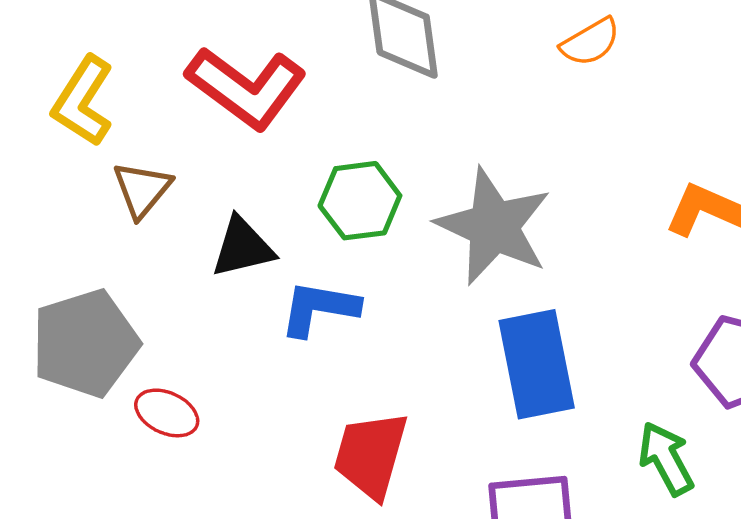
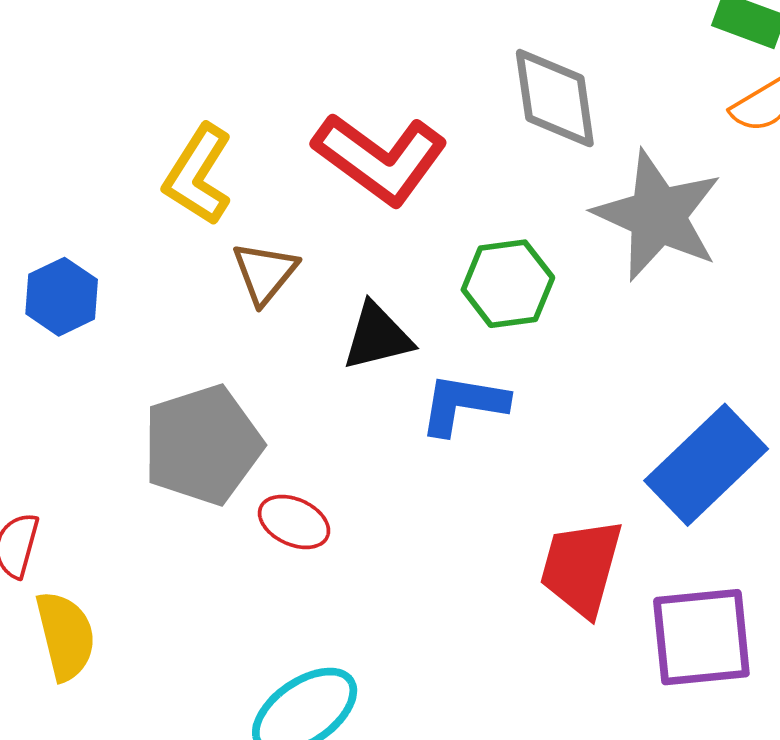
gray star: (494, 226) -> (658, 215), moved
blue rectangle: (537, 364) -> (706, 465), turned 58
red trapezoid: (371, 455) -> (581, 568), moved

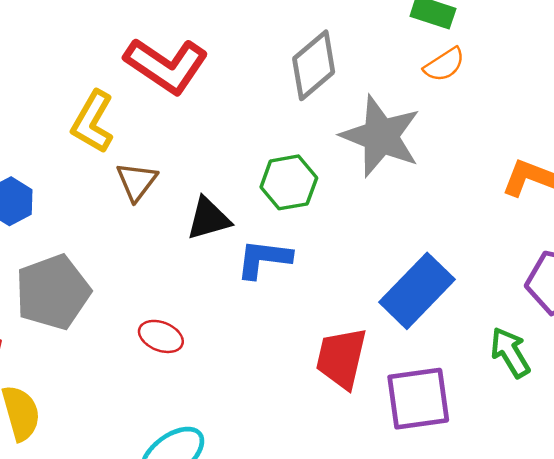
gray diamond: (555, 98) -> (314, 65), turned 60
red L-shape: (380, 158) -> (166, 65), moved
gray pentagon: (202, 445) -> (53, 292), moved

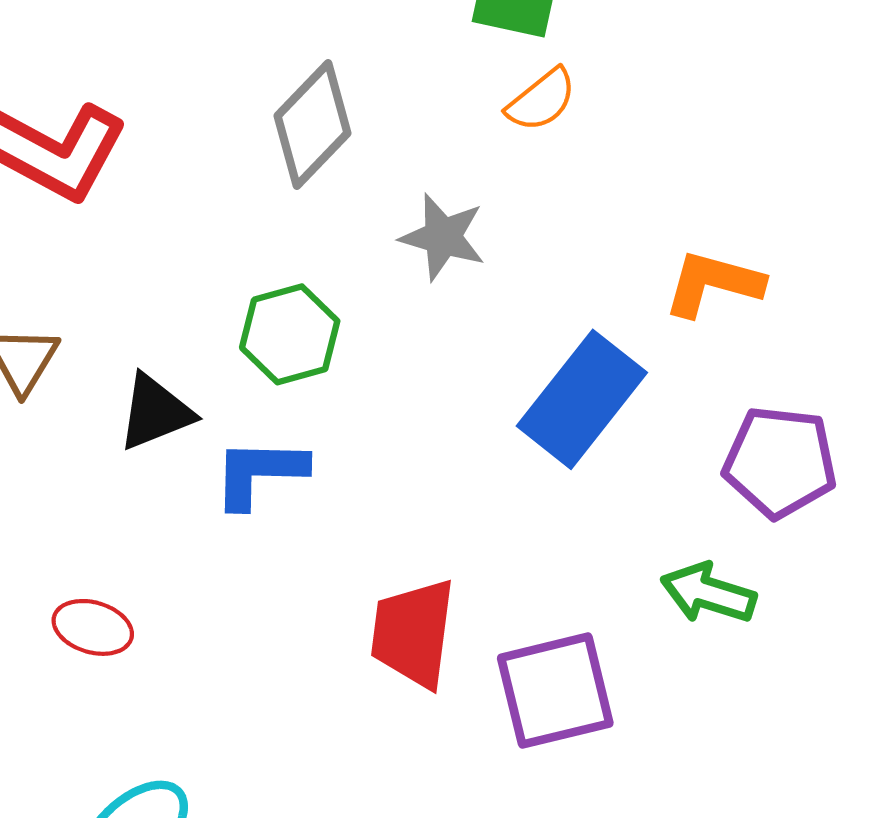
gray star: (381, 136) -> (443, 237), size x0.6
blue rectangle: (417, 291) -> (582, 399), moved
green arrow: (510, 352) -> (708, 593), turned -36

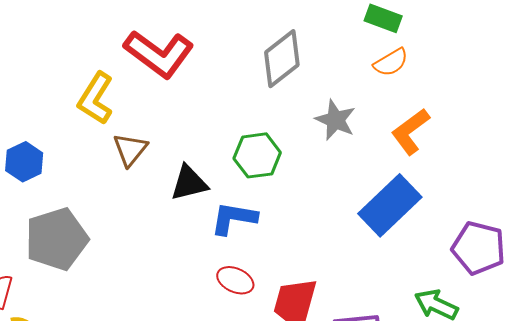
orange L-shape: (713, 284) -> (410, 131), moved, turned -60
red ellipse: (93, 627) -> (235, 280), moved

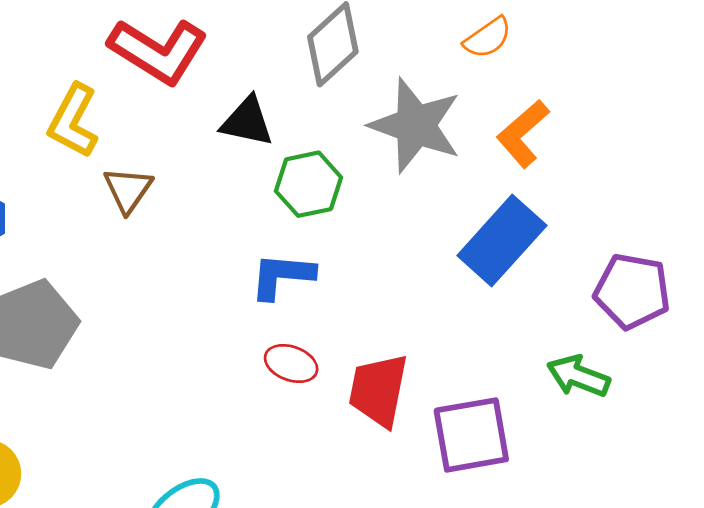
gray star: (335, 120) -> (415, 125), size x1.6
black triangle: (189, 183) -> (247, 122), moved, turned 30

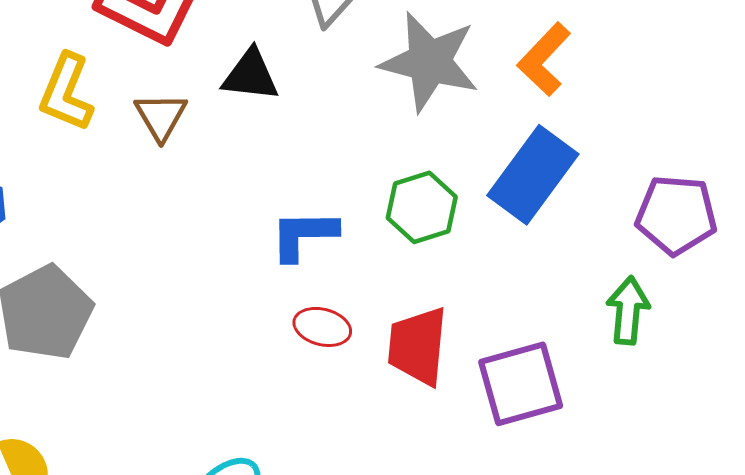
green hexagon: (308, 184) -> (422, 207), moved
brown triangle: (128, 190) -> (161, 116), moved
green arrow: (578, 376) -> (628, 311), turned 80

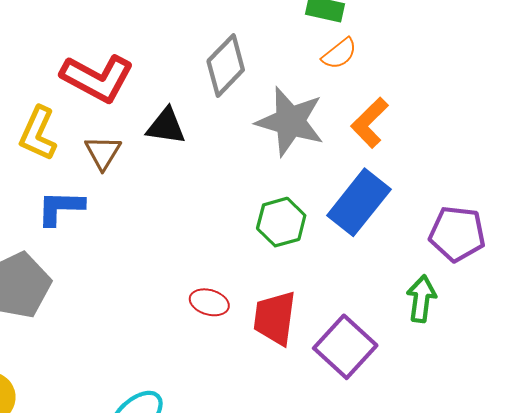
blue L-shape: (304, 235) -> (60, 208), moved
purple square: (521, 384) -> (345, 347), turned -34

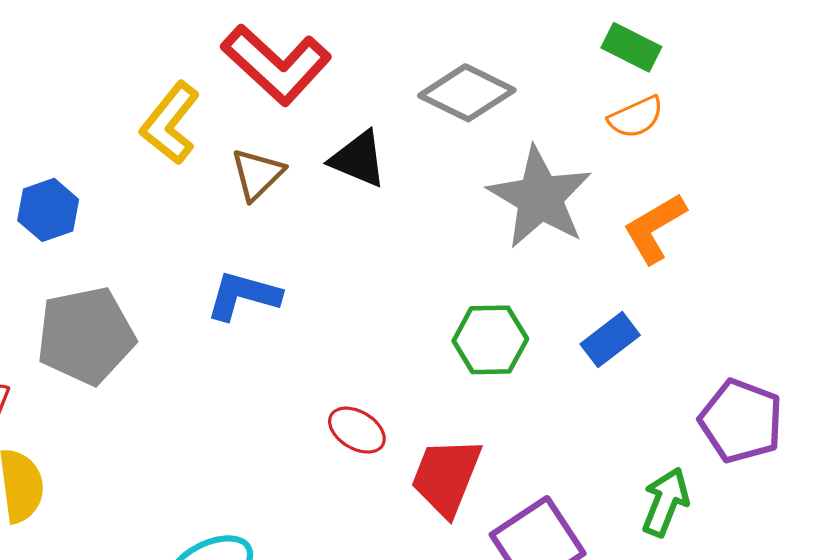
gray diamond: (226, 65) -> (467, 93), turned 58
blue rectangle: (359, 202) -> (610, 340), size x0.6
blue L-shape: (60, 208) -> (243, 296), moved

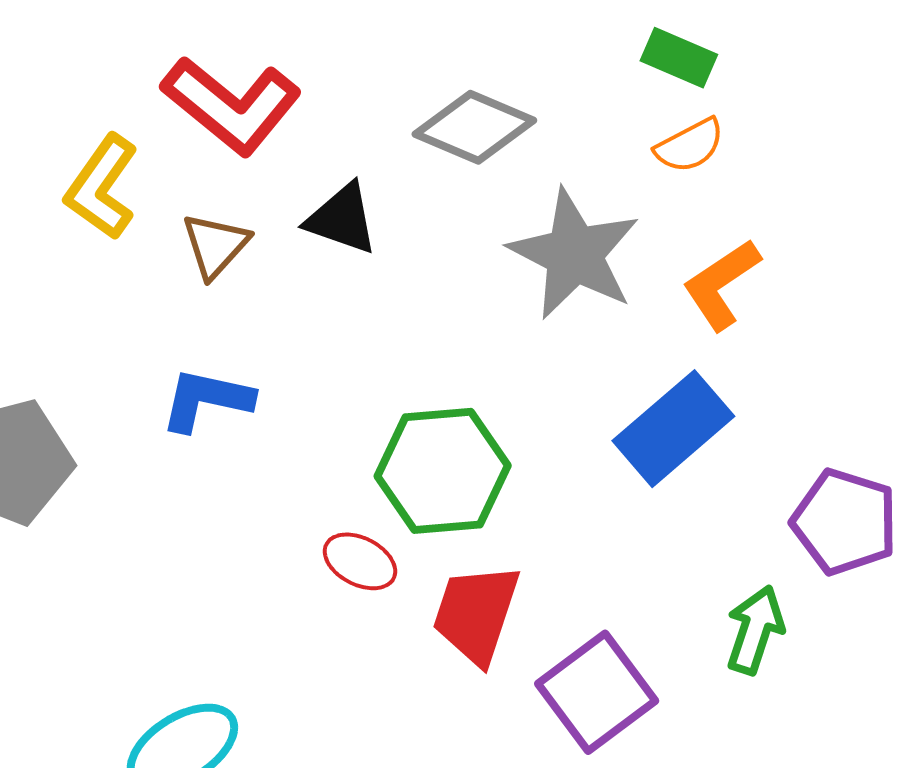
green hexagon: (490, 340) -> (443, 471), moved, size x1.4
blue rectangle: (610, 340) -> (673, 429), size x1.6

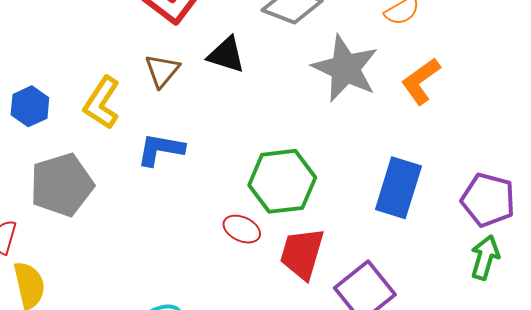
yellow L-shape: (102, 187) -> (102, 103), moved
blue rectangle: (673, 429) -> (398, 188), moved, turned -30
green arrow: (755, 630) -> (485, 257), moved

